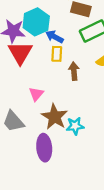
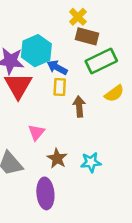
brown star: (54, 117) -> (57, 158), size x0.7
cyan star: (75, 126) -> (91, 162), moved

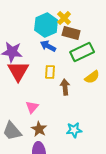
cyan hexagon: (36, 51) -> (46, 25), moved
blue arrow: (57, 67) -> (48, 46), moved
brown star: (57, 158) -> (39, 129), moved

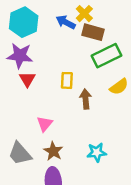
cyan hexagon: (46, 25) -> (24, 22), moved
blue arrow: (48, 46) -> (66, 22), moved
red triangle: (18, 71) -> (27, 79), size x0.6

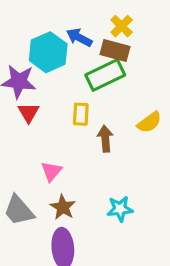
yellow cross: (84, 14) -> (122, 26), moved
cyan hexagon: (24, 22) -> (48, 52), moved
green rectangle: (107, 56) -> (105, 75), moved

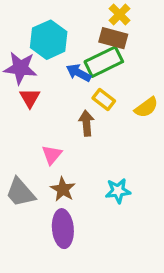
blue arrow: (79, 37) -> (79, 73), moved
yellow rectangle: (81, 114) -> (104, 99), moved, turned -55
brown arrow: (105, 139) -> (86, 123), moved

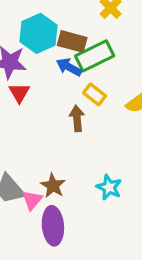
brown rectangle: (113, 38) -> (72, 41), moved
pink triangle: (52, 155) -> (32, 200), moved
cyan star: (118, 191) -> (109, 187), turned 30

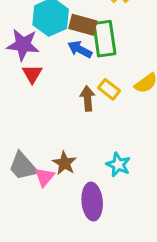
green rectangle: (95, 56) -> (104, 39), turned -72
yellow rectangle: (95, 94) -> (109, 89), moved
purple ellipse: (53, 226) -> (92, 202), moved

